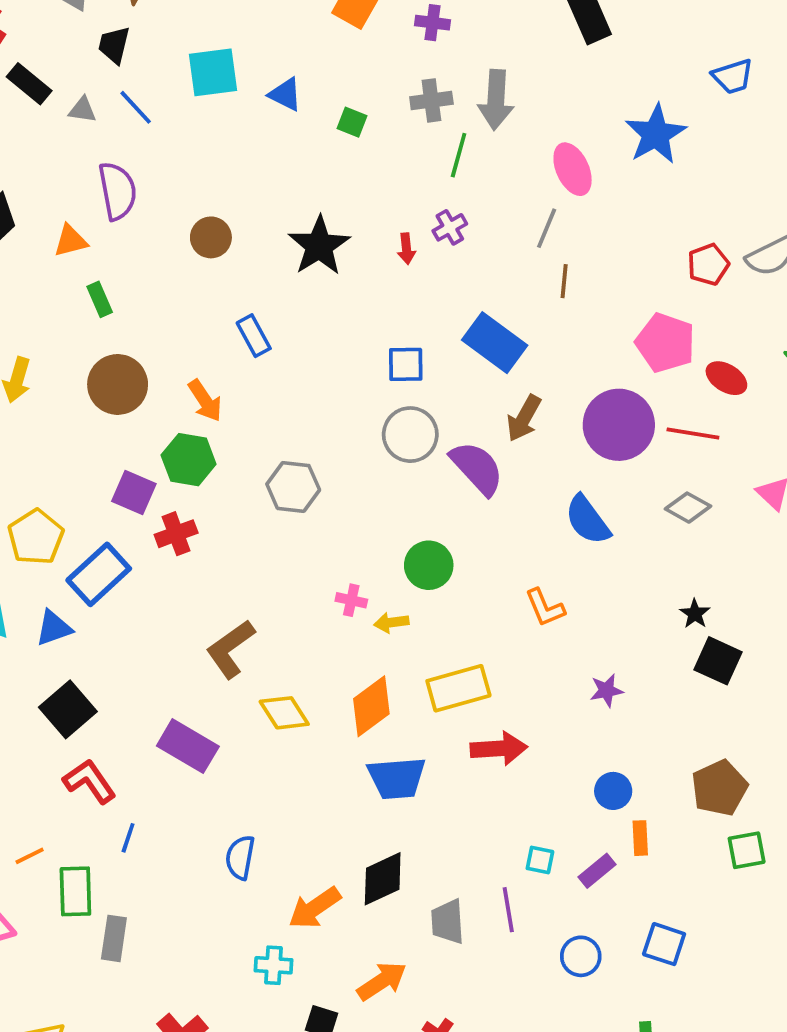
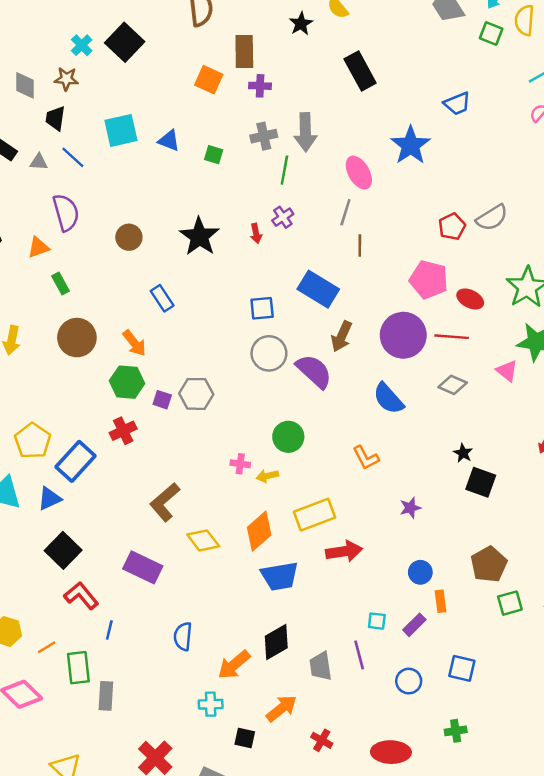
purple square: (134, 492) -> (162, 400), moved, size x0.7

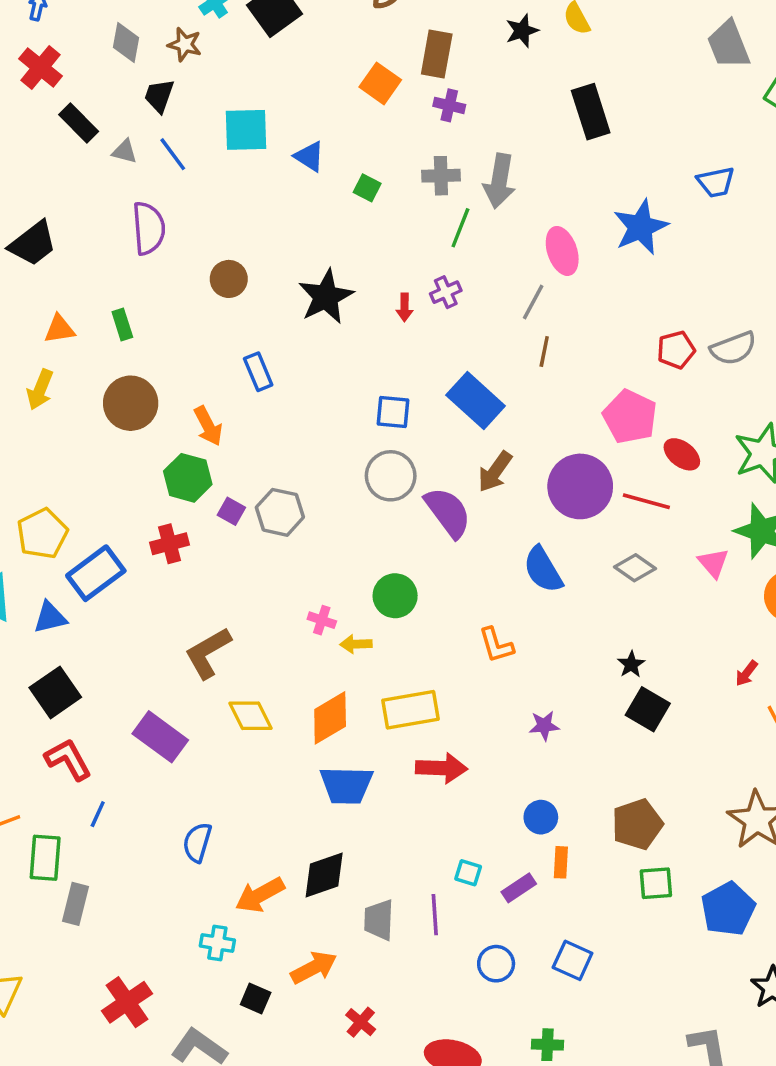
orange triangle: (38, 247) -> (60, 329), moved

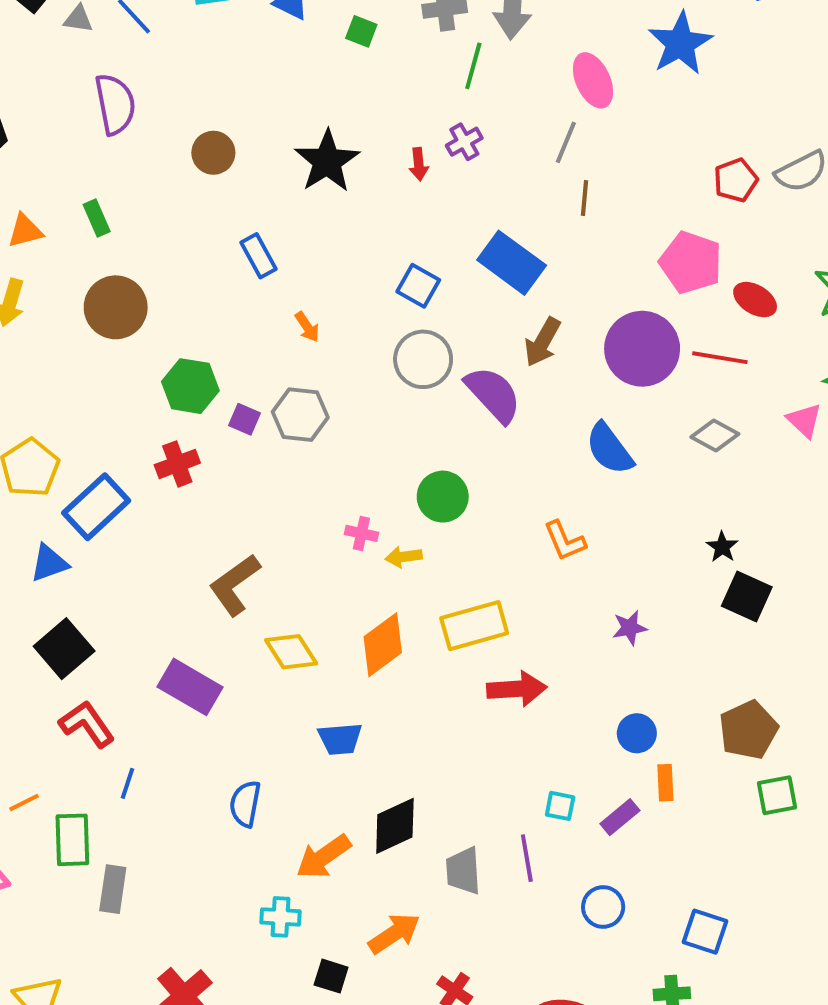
blue square: (393, 412) -> (418, 286), turned 30
orange arrow: (208, 426) -> (307, 327), moved, size x0.7
blue trapezoid: (346, 785) -> (340, 739), moved, size x0.7
blue square: (573, 960) -> (705, 932), moved

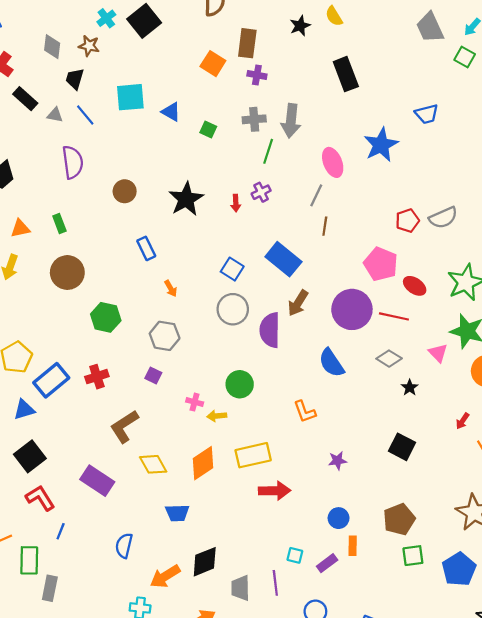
purple semicircle: (493, 394) -> (270, 330), turned -140
purple square: (245, 419) -> (153, 376), moved
red cross: (177, 464) -> (97, 377), moved
black star: (722, 547) -> (410, 388), moved

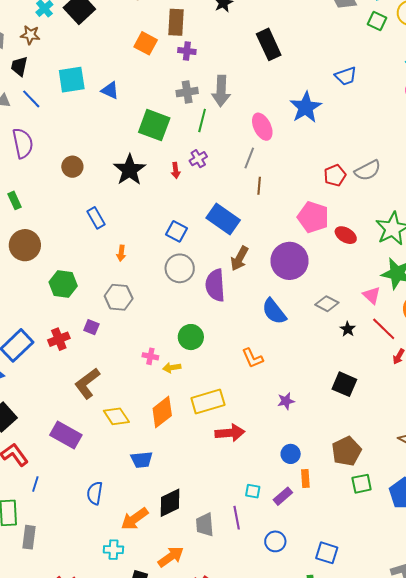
green square: (208, 129) -> (154, 125), moved, size x2.0
orange arrow: (171, 288) -> (121, 253), turned 42
red line: (394, 316) -> (384, 329), moved, turned 36
purple square: (153, 376) -> (91, 327), moved

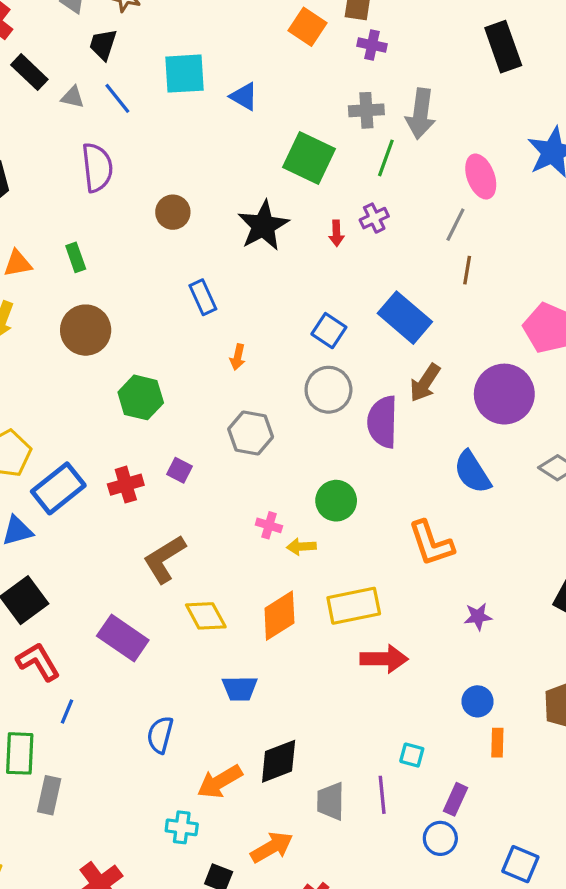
gray hexagon: (119, 297) -> (251, 433), moved
orange L-shape: (253, 358) -> (431, 543), size x1.4
purple rectangle: (283, 496) -> (456, 799), moved, turned -30

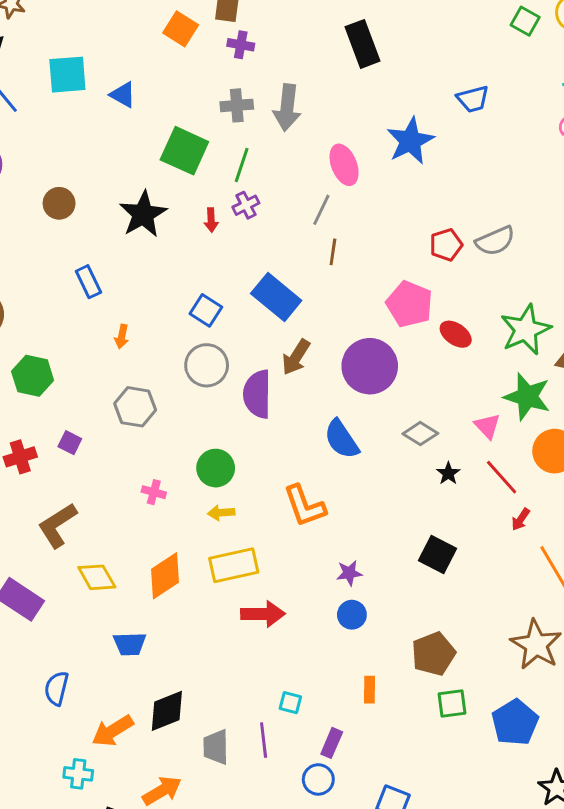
green line: (386, 158) -> (242, 165), moved
yellow arrow: (301, 547) -> (221, 513), moved
blue circle: (478, 701) -> (352, 615), moved

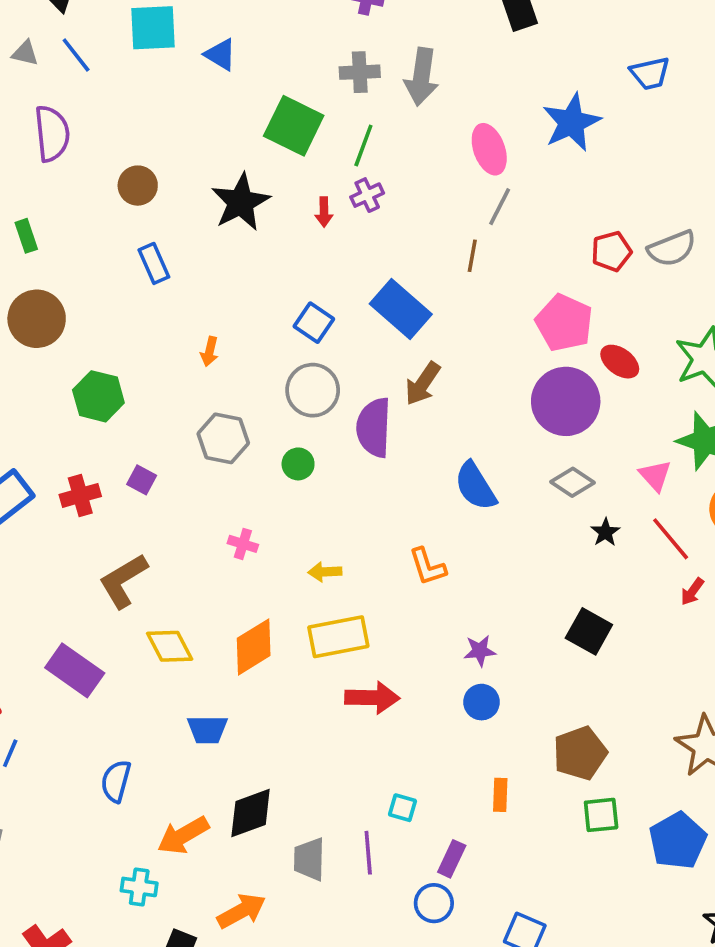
gray line: (321, 210) -> (500, 207), moved
blue rectangle: (88, 282) -> (154, 263), moved
purple circle: (370, 366) -> (566, 401), moved
green circle: (216, 468) -> (298, 464), moved, size x0.7
orange L-shape: (305, 506) -> (428, 567), size x0.7

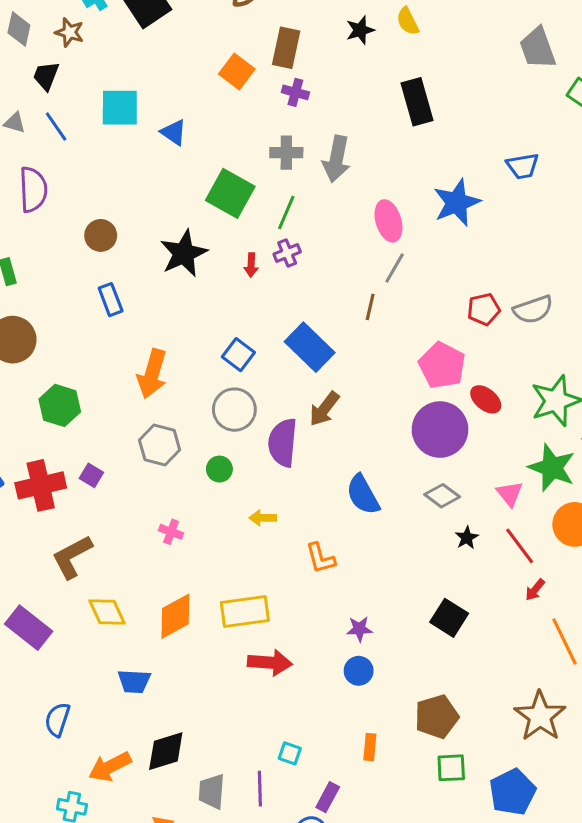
orange arrow: (210, 352) -> (152, 374), size x2.0
red cross: (80, 495) -> (41, 485), size x1.5
yellow arrow: (325, 572) -> (263, 518), moved

